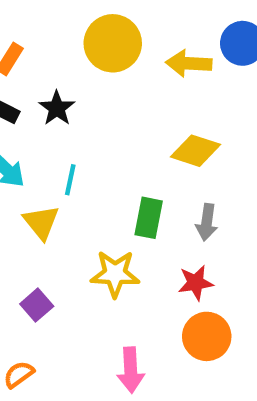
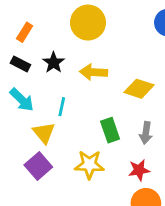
yellow arrow: (189, 63) -> (94, 72), moved
green rectangle: (149, 218) -> (110, 130), turned -30
purple square: (37, 305) -> (38, 166), moved, size x1.4

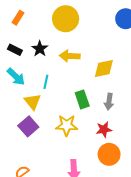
orange rectangle: (25, 32) -> (18, 18), moved
yellow diamond: (139, 89) -> (104, 68), turned -30

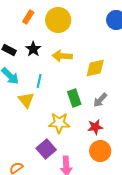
orange rectangle: (18, 18) -> (28, 17), moved
gray arrow: (109, 102) -> (100, 100), turned 35
purple square: (28, 126) -> (46, 149), moved

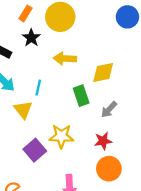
black star: (33, 49) -> (31, 38), moved
green rectangle: (74, 98) -> (81, 96), moved
purple square: (46, 149) -> (35, 150), moved

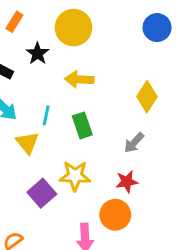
orange rectangle: (25, 13) -> (14, 22), moved
yellow diamond: (103, 72) -> (147, 97), moved, turned -45
green rectangle: (81, 96) -> (82, 125), moved
orange circle: (109, 169) -> (115, 215), moved

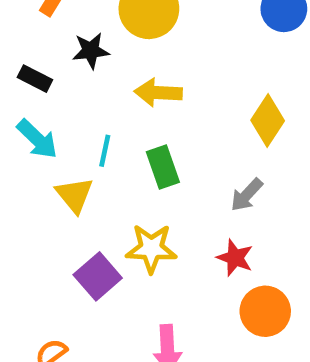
black star: (38, 53) -> (91, 51), turned 30
red star: (127, 182) -> (235, 258), turned 30
orange circle: (115, 215) -> (265, 311), moved

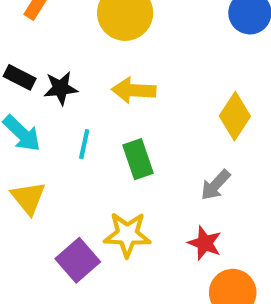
black star: (91, 51) -> (61, 88), moved
yellow triangle: (74, 195) -> (28, 198), moved

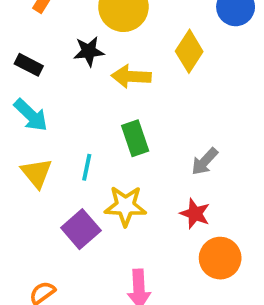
black star: (61, 88) -> (89, 51), moved
yellow diamond: (235, 116) -> (189, 51), moved
cyan line: (84, 144) -> (87, 167), moved

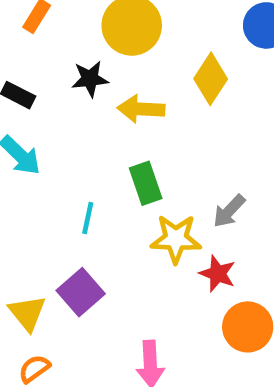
yellow triangle: (37, 173) -> (27, 313), moved
yellow star: (125, 206) -> (176, 239), moved

